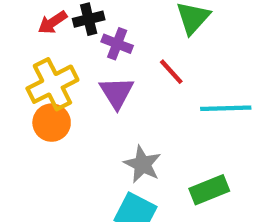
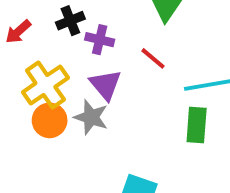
red arrow: (53, 22) -> (18, 32), moved
gray star: (142, 164) -> (91, 117), moved
green rectangle: (209, 190) -> (197, 125), moved, turned -56

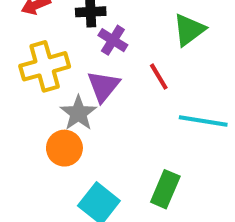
orange circle: (50, 120) -> (64, 148), moved
green rectangle: (197, 125) -> (165, 189), moved

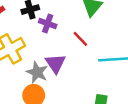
purple triangle: (103, 86) -> (56, 63), moved

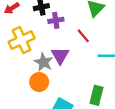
purple cross: (48, 24) -> (56, 20), turned -32

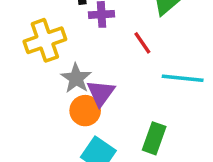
purple triangle: (60, 56) -> (101, 93), moved
orange circle: (39, 82) -> (85, 111), moved

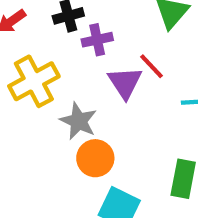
purple triangle: (101, 93) -> (125, 83), moved

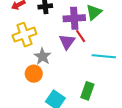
purple cross: (97, 40) -> (74, 18), moved, size x1.5
orange circle: (95, 158) -> (34, 74), moved

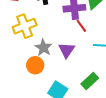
purple triangle: (67, 42) -> (67, 50), moved
green rectangle: (87, 91) -> (90, 81), turned 30

